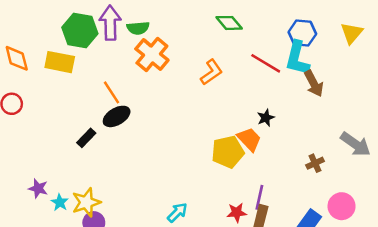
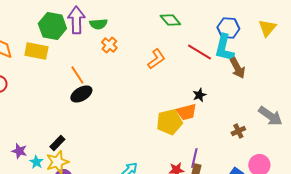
orange cross: (152, 55) -> (109, 45), size x0.6
black rectangle: (86, 138) -> (57, 143), moved
orange trapezoid: (249, 139) -> (186, 112), turned 120

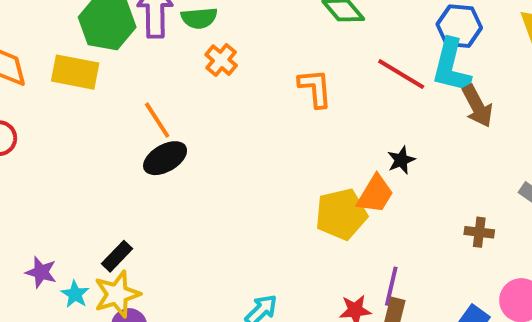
orange L-shape: (156, 59) -> (315, 88), turned -60
orange trapezoid: (186, 112) -> (375, 194), turned -45
brown cross: (238, 131) -> (479, 232), turned 32

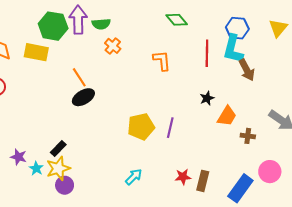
red line: (401, 74) -> (207, 53), turned 60
orange trapezoid: (375, 194) -> (227, 116), moved
yellow pentagon: (341, 214) -> (141, 127), moved
purple line: (391, 286) -> (170, 128), moved

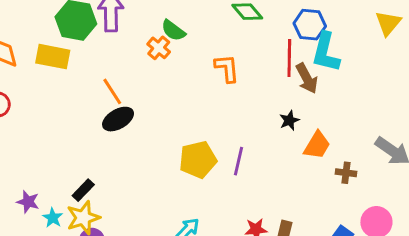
green semicircle: (101, 24) -> (173, 30), moved, turned 42
blue hexagon: (237, 28) -> (310, 25), moved
brown arrow: (247, 70) -> (307, 78), moved

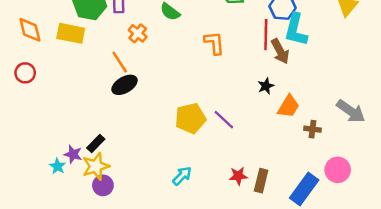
orange cross: (159, 48) -> (138, 33), moved
purple line: (239, 161) -> (224, 120), turned -60
purple star: (28, 202) -> (73, 154), moved
cyan star: (53, 218) -> (57, 166), moved

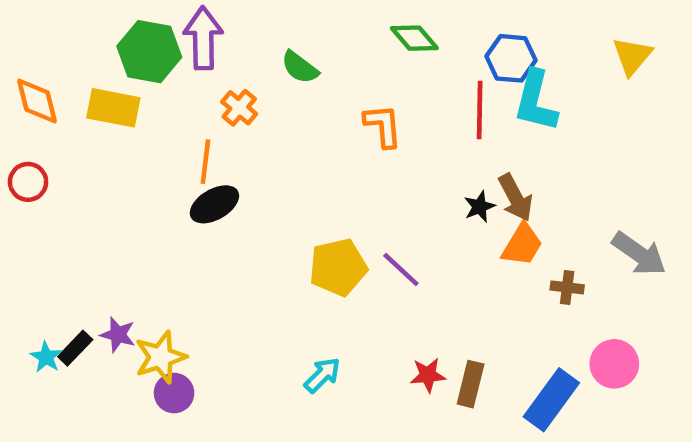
brown arrow: (280, 51) -> (515, 198), moved
orange line: (120, 62) -> (205, 162), turned 40
black rectangle: (96, 144) -> (75, 348), moved
cyan star: (57, 166) -> (46, 357), moved

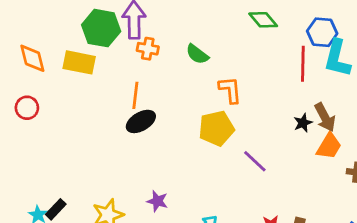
green semicircle: (300, 67) -> (197, 54), moved
orange cross: (239, 108) -> (148, 49), moved, turned -30
orange L-shape: (383, 126) -> (230, 90), moved
yellow pentagon: (338, 267) -> (216, 128), moved
purple star: (118, 335) -> (157, 201), moved

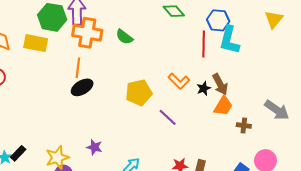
orange cross: (148, 49) -> (87, 33), size x1.8
orange L-shape: (230, 90) -> (179, 81), moved, turned 140

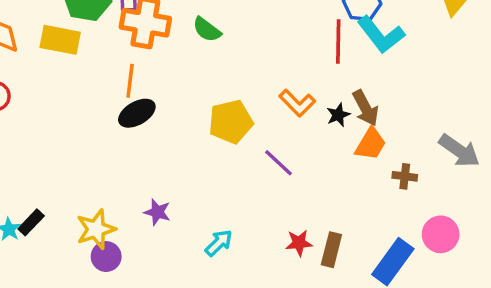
cyan L-shape: (229, 40) -> (381, 35), turned -52

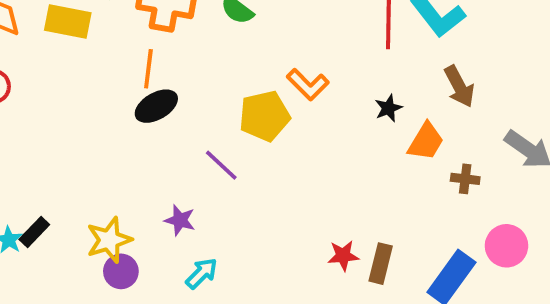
orange L-shape: (297, 103) -> (308, 84), moved
brown arrow: (366, 108) -> (459, 86), moved
purple line: (278, 163) -> (221, 165), moved
cyan arrow: (219, 243) -> (202, 273), moved

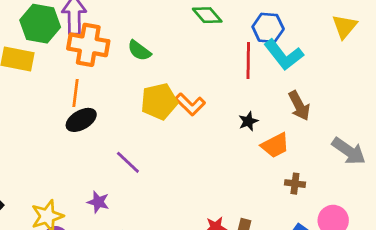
yellow pentagon: (265, 116) -> (159, 101), moved
orange trapezoid: (426, 142) -> (275, 145), turned 32
brown cross: (465, 179) -> (295, 184), moved

